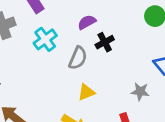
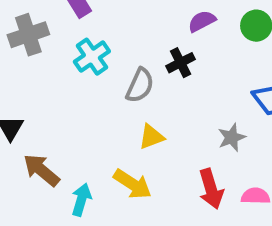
purple semicircle: (87, 22) -> (202, 21), moved
gray star: (140, 91) -> (232, 137), turned -30

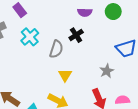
purple semicircle: (202, 21) -> (85, 12), turned -144
yellow triangle: (151, 137) -> (65, 75), turned -32

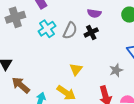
purple semicircle: (85, 12) -> (94, 13), moved
gray semicircle: (56, 49) -> (70, 31), moved

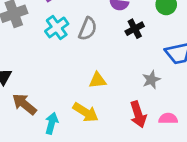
black cross: (91, 32) -> (135, 29), moved
yellow triangle: (76, 69) -> (98, 80), turned 48

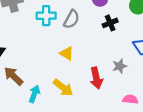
cyan cross: (57, 27) -> (46, 16), turned 30
yellow triangle: (98, 80) -> (67, 53), moved, turned 32
red arrow: (138, 114) -> (96, 78), moved

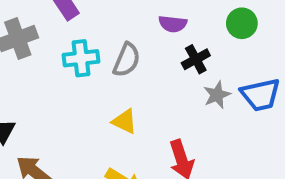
gray star: (120, 66) -> (217, 95), moved

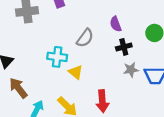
purple semicircle: (173, 24) -> (116, 24), turned 49
cyan cross: (81, 58) -> (57, 57), moved

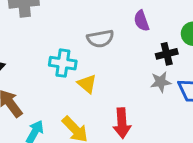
gray semicircle: (85, 38) -> (100, 39), turned 42
black cross: (124, 47) -> (167, 54), moved

